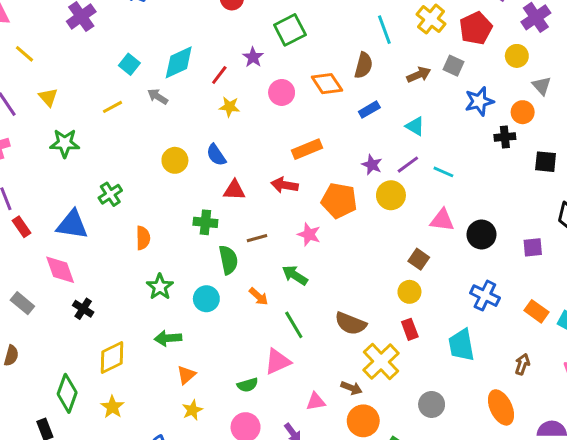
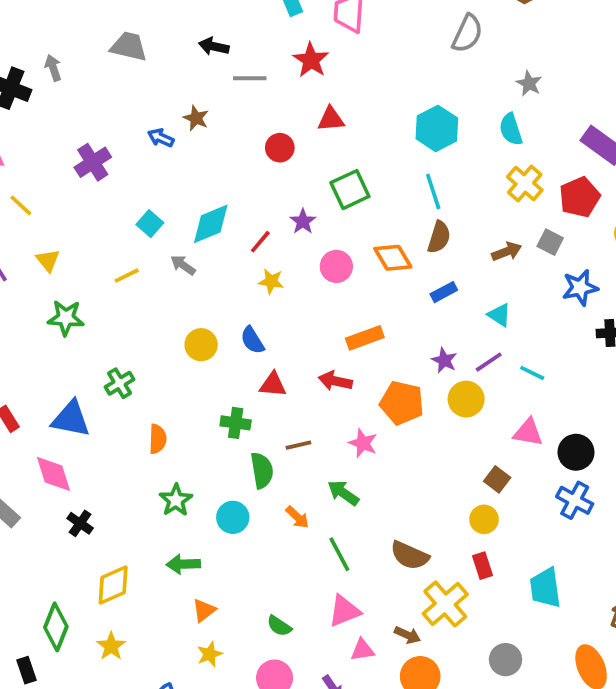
cyan line: (384, 30) -> (433, 191), moved
blue cross: (485, 296) -> (575, 500), moved
pink triangle: (278, 361) -> (344, 611), moved
green semicircle: (248, 385) -> (279, 626), turned 48

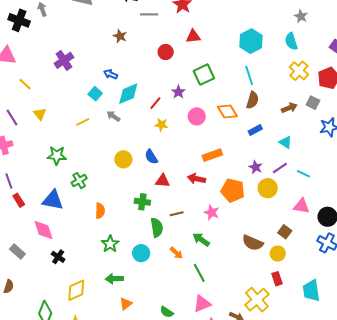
blue arrow: (161, 138) -> (110, 74), moved
green star: (66, 318) -> (57, 155), moved
brown semicircle: (410, 555) -> (253, 243), moved

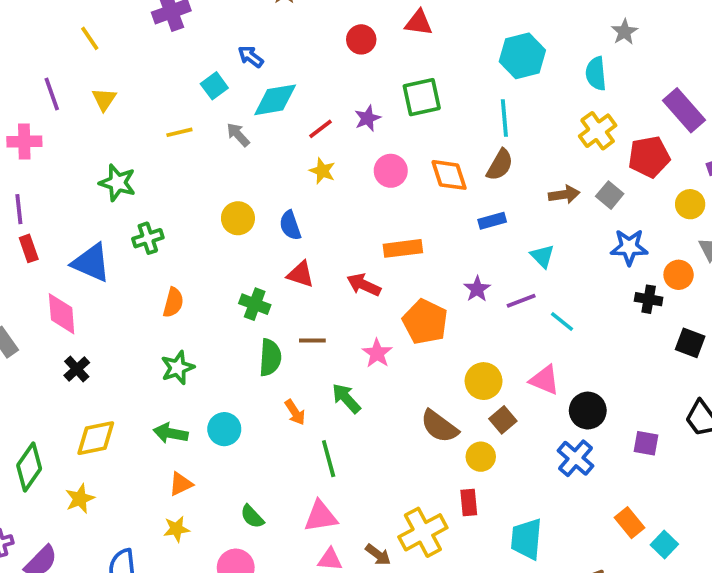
yellow circle: (268, 188) -> (484, 381), moved
cyan circle: (141, 253) -> (224, 429), moved

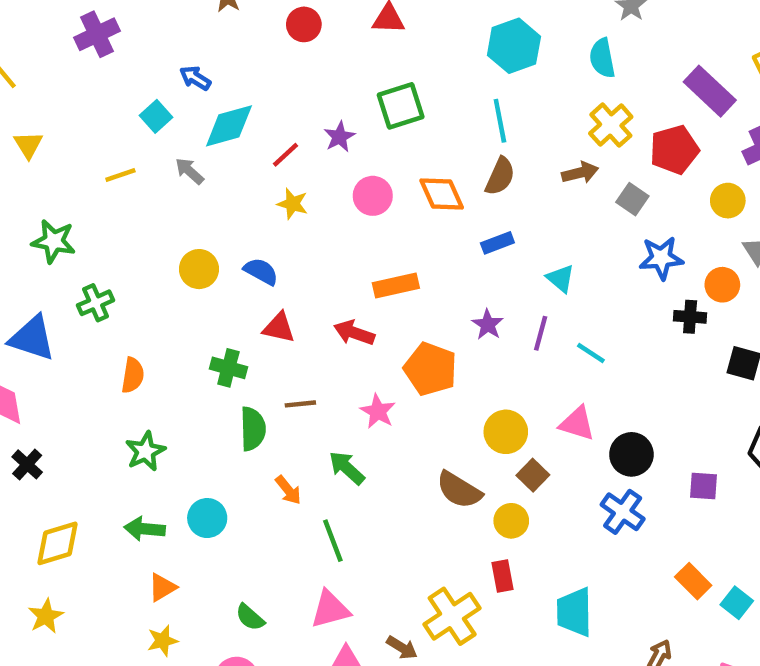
red circle: (361, 39) -> (304, 24), moved
brown arrow: (564, 195) -> (580, 173), moved
blue semicircle: (290, 225) -> (261, 271), turned 144
purple line: (521, 301) -> (541, 333), turned -48

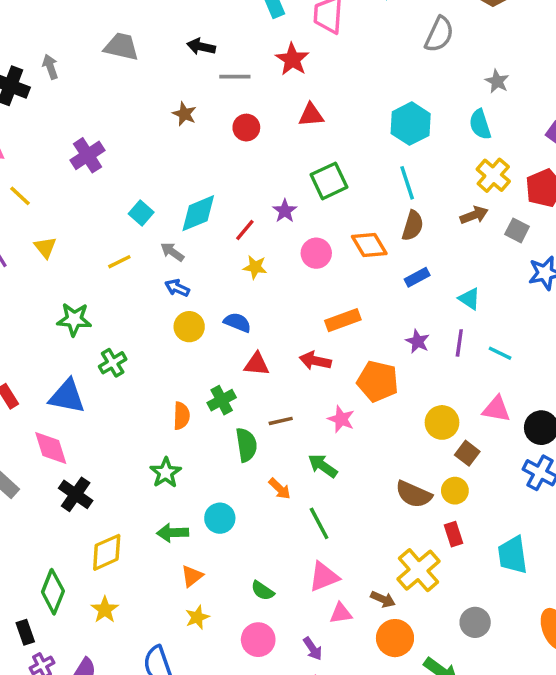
blue arrow: (195, 78) -> (177, 288), moved
green cross: (228, 368) -> (222, 400), turned -36
orange semicircle: (133, 375) -> (181, 416), moved
black cross: (27, 464) -> (76, 494), size x1.4
brown semicircle: (459, 490) -> (414, 494), moved

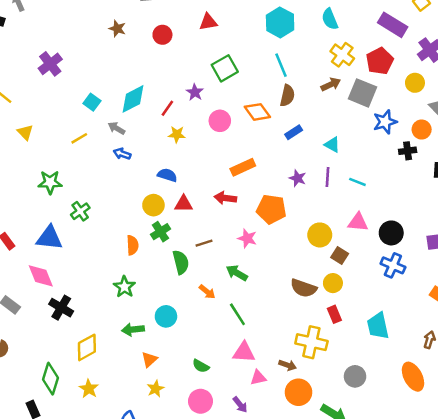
gray square: (517, 230) -> (362, 93), size x1.6
yellow circle: (189, 327) -> (153, 205), moved
yellow cross: (419, 570) -> (311, 342), turned -32
pink triangle: (324, 577) -> (244, 352), turned 30

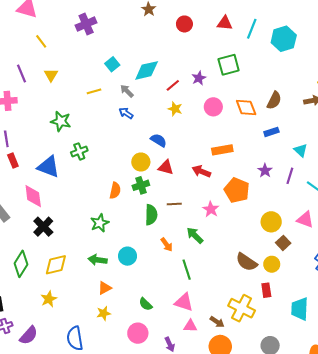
cyan line: (281, 65) -> (252, 29), moved, turned 30
green diamond: (51, 379) -> (21, 264), moved

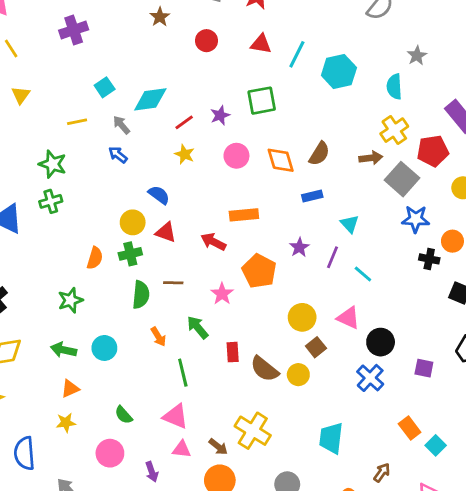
green star: (61, 121) -> (53, 164), moved
red rectangle: (266, 290) -> (233, 352), moved

